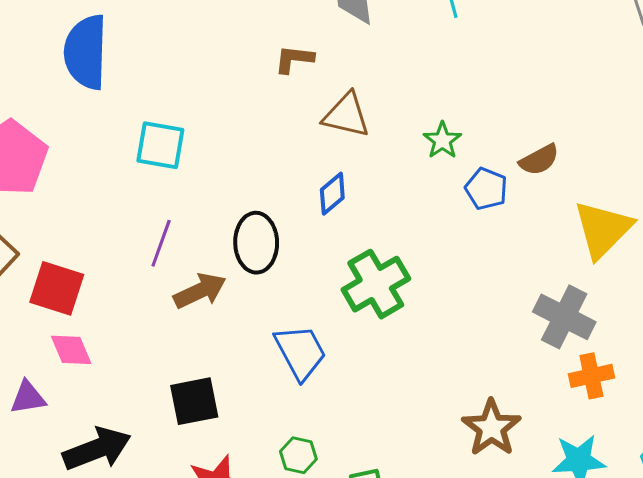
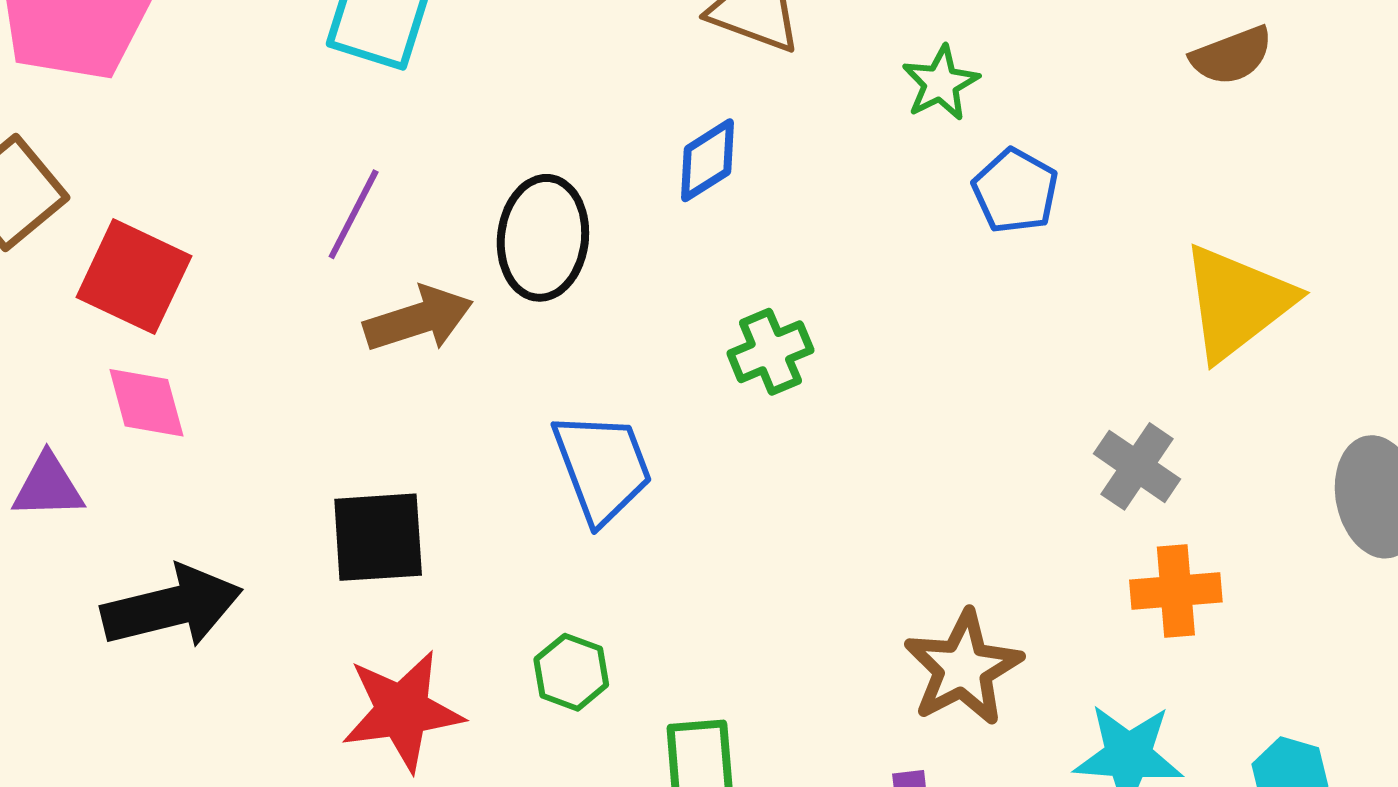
brown semicircle: (539, 160) -> (1232, 56), moved
green cross: (376, 284) -> (770, 352), size x0.6
gray cross: (564, 317) -> (1137, 466), size x0.7

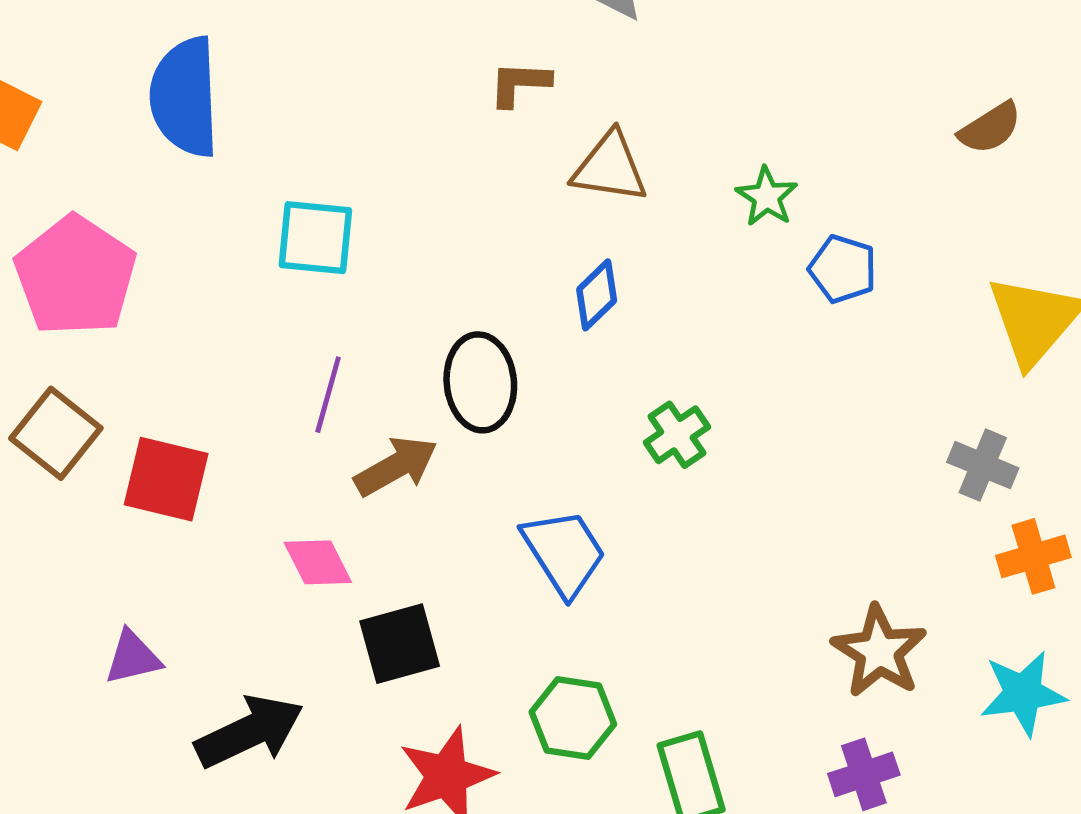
pink diamond: (146, 403) -> (318, 562), moved
green hexagon: (571, 672) -> (573, 718), size x1.4

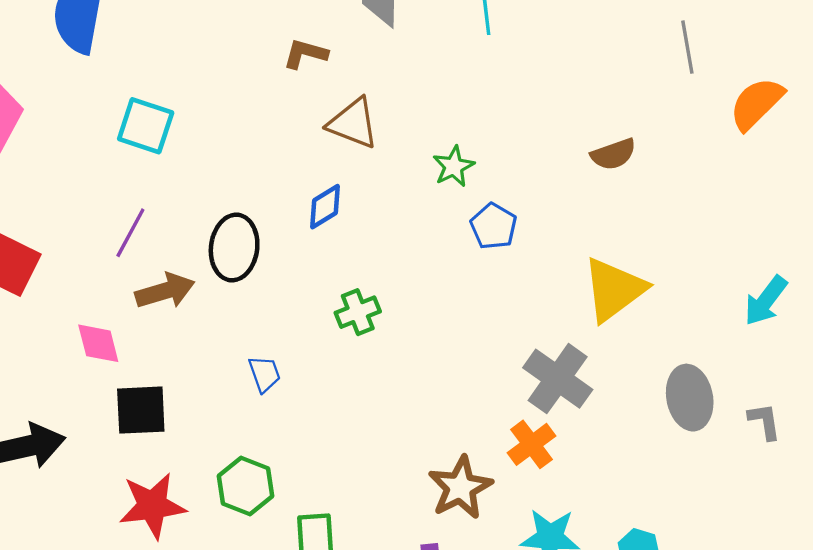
gray cross: (983, 465) -> (558, 379), size x1.5
blue trapezoid: (564, 552) -> (264, 374), size x0.6
orange cross: (1033, 556) -> (532, 444), moved, turned -33

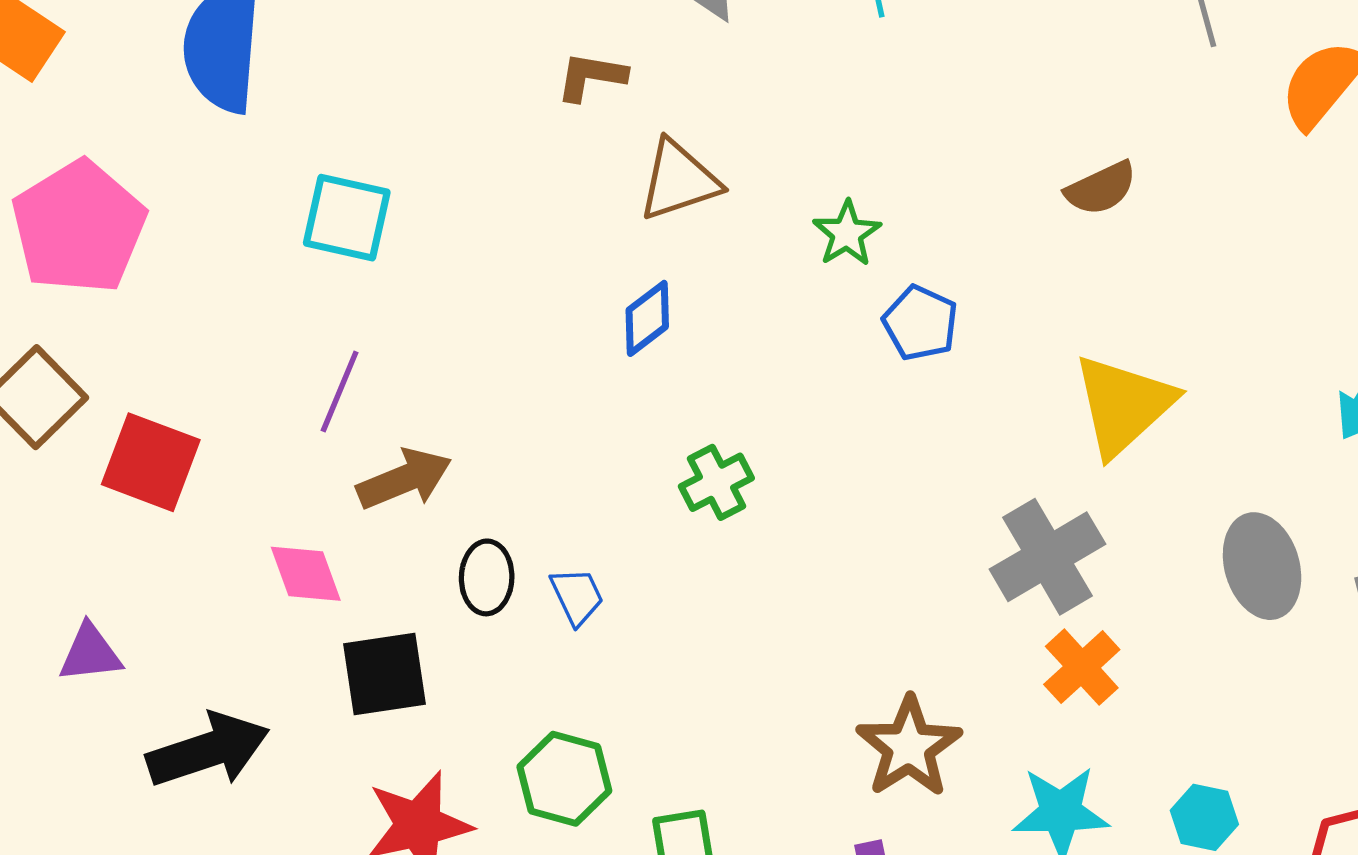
brown triangle: (353, 123) -> (679, 180), turned -34
black ellipse: (234, 248) -> (487, 577), moved, size x0.7
gray cross: (558, 379) -> (1047, 557), turned 30
orange cross: (532, 444) -> (1082, 667), moved

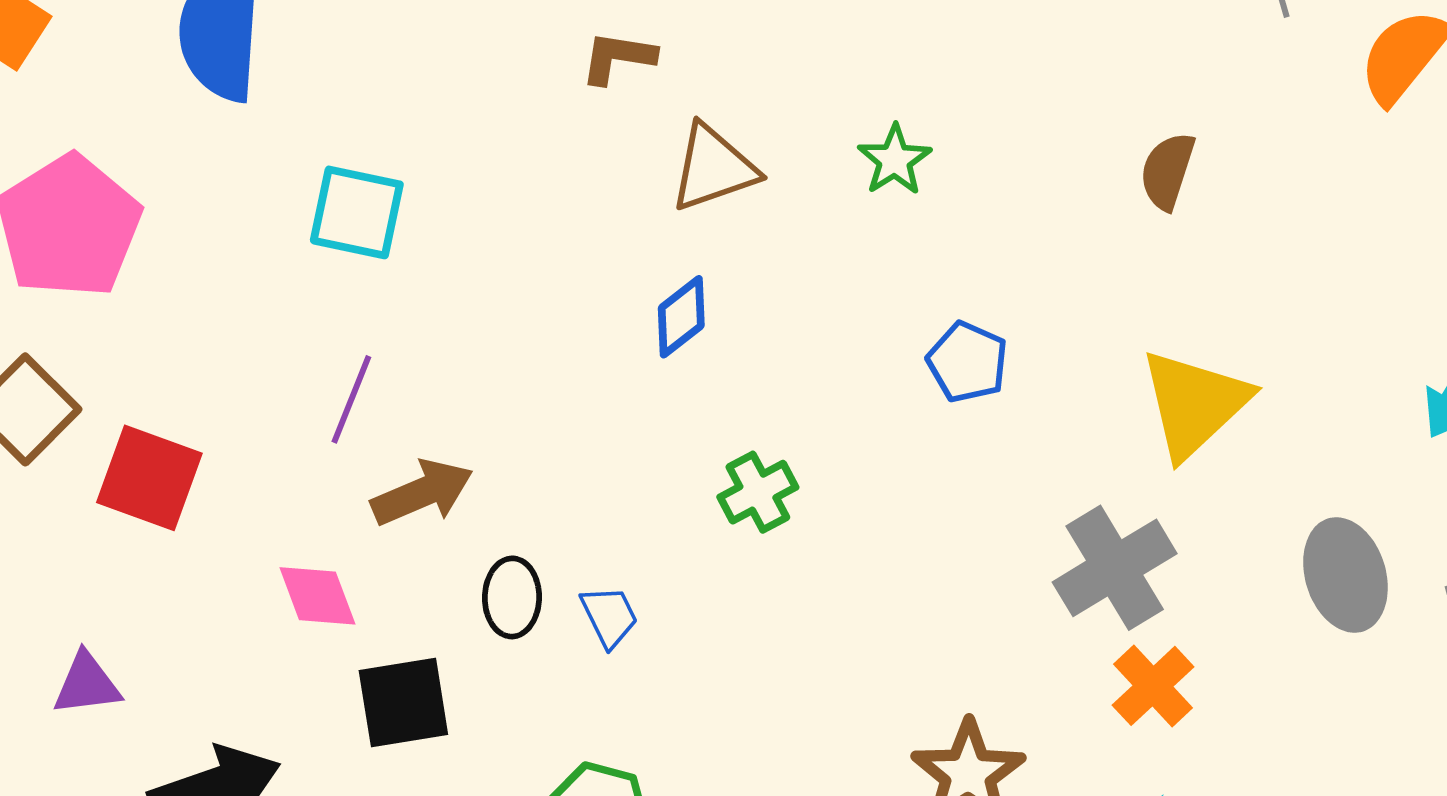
brown semicircle: (1101, 188) -> (1167, 171), turned 134
green star: (847, 234) -> (895, 160), moved
blue pentagon: (920, 323) -> (967, 362), moved

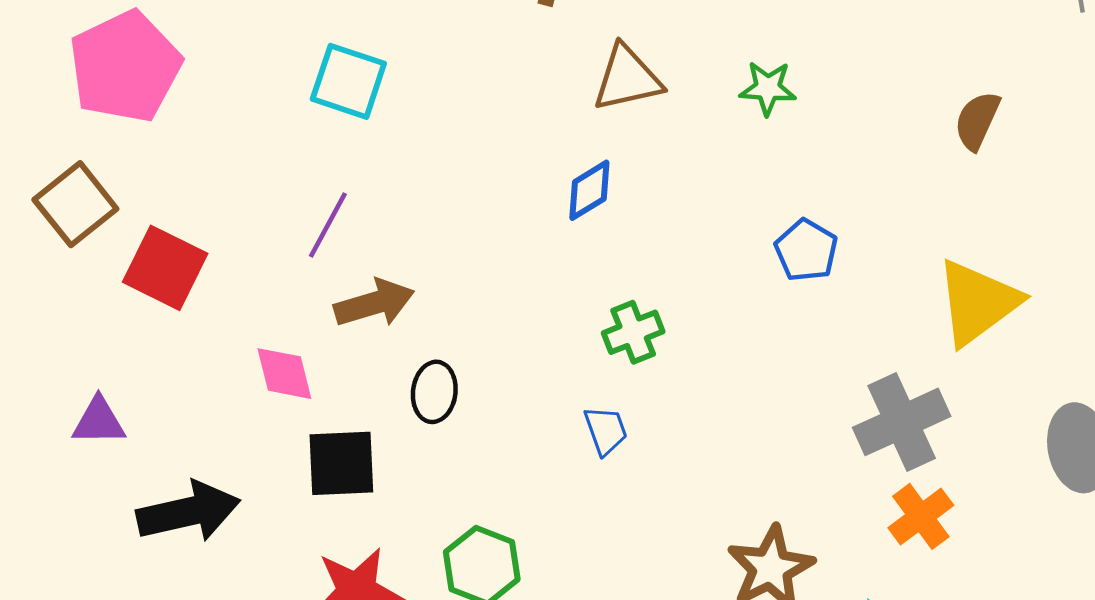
green star: (895, 160) -> (768, 88), turned 30
blue trapezoid: (609, 616) -> (606, 430), moved

